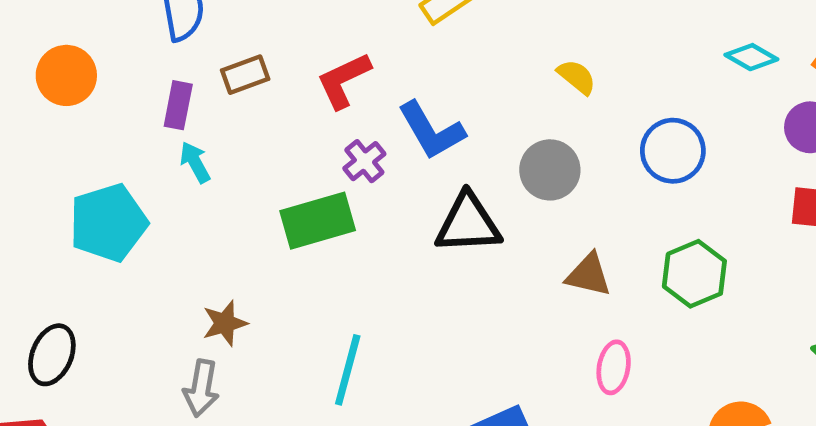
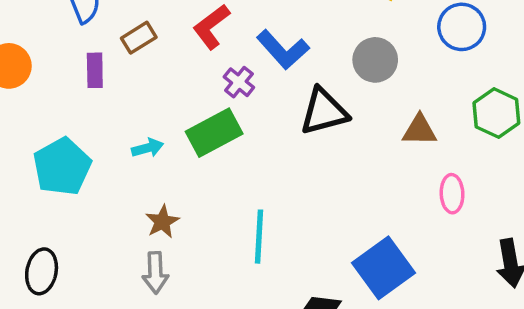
cyan arrow: (195, 162) -> (148, 148), moved, turned 116

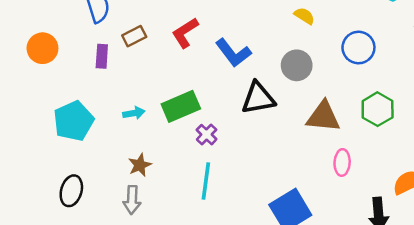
purple cross: (239, 82) -> (207, 135), moved
brown triangle: (420, 130) -> (323, 117), size x1.4
black ellipse: (42, 271) -> (71, 191), moved

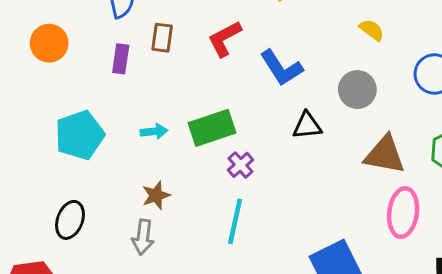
brown rectangle: (134, 36) -> (162, 38), turned -60
black triangle: (258, 98) -> (307, 126), size x0.7
pink ellipse: (342, 162) -> (403, 213), size x1.5

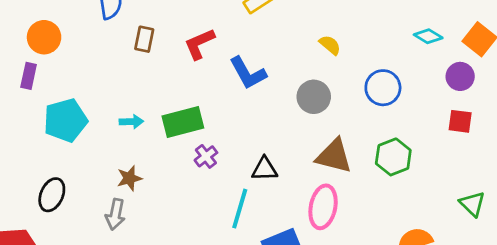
purple rectangle: (121, 59) -> (29, 76), moved
black triangle: (307, 126) -> (265, 169), moved
pink ellipse: (403, 213) -> (323, 207), moved
cyan line: (235, 221) -> (240, 209), moved

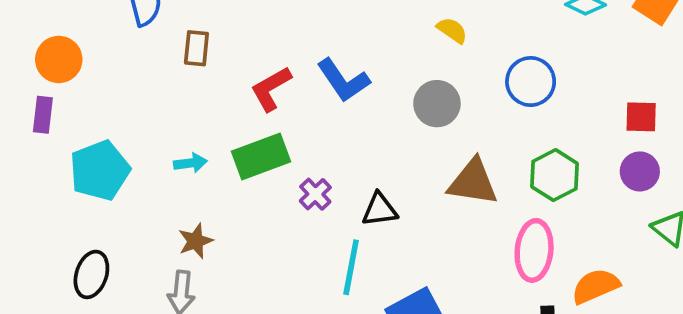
red L-shape: (199, 44) -> (271, 89), moved
purple circle: (460, 76) -> (640, 171), moved
purple cross: (206, 156) -> (315, 194), moved
pink ellipse: (323, 207) -> (534, 250), moved

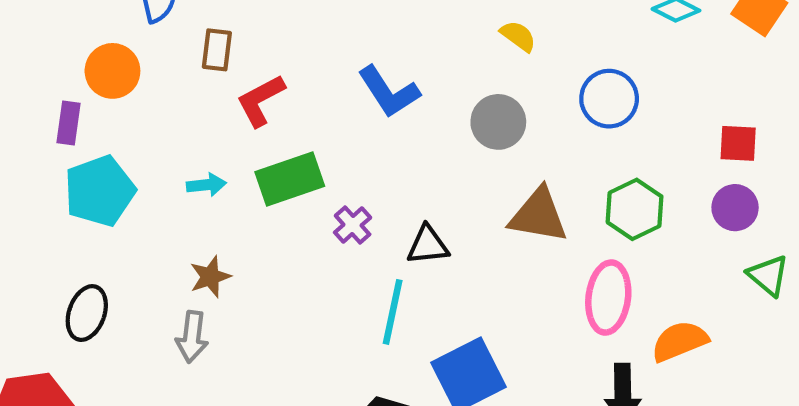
orange circle: (59, 59) -> (112, 71), moved
red L-shape: (271, 89) -> (261, 100), moved
purple rectangle: (43, 115) -> (68, 123), moved

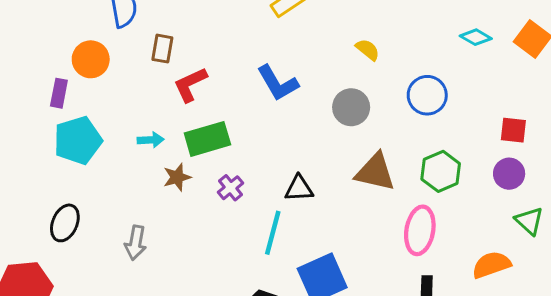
purple cross: (353, 225) -> (231, 188), moved
brown star: (210, 277) -> (177, 177), moved
orange semicircle: (680, 341) -> (491, 265), moved

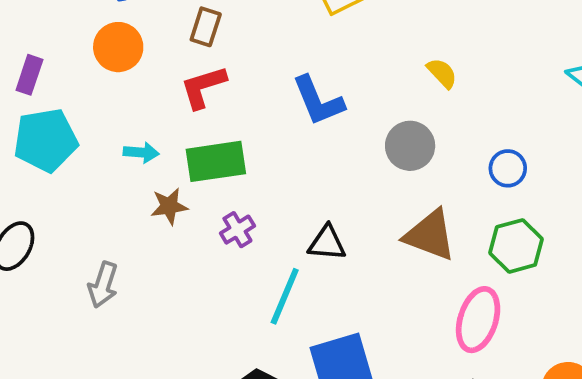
brown rectangle: (162, 49) -> (206, 27), moved
orange circle: (91, 59) -> (118, 47), moved
blue circle: (427, 95) -> (508, 168), moved, size x0.7

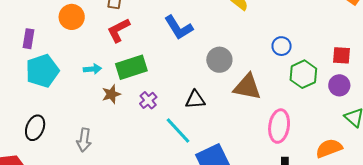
gray circle: (410, 146) -> (219, 60), moved
green hexagon: (516, 246) -> (303, 74), moved
cyan line: (285, 296) -> (178, 131), turned -56

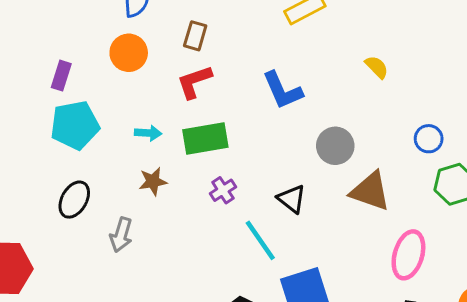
brown star: (111, 94) -> (153, 181), moved
black triangle: (195, 100) -> (292, 199), turned 35
black ellipse: (35, 128) -> (74, 200), moved

